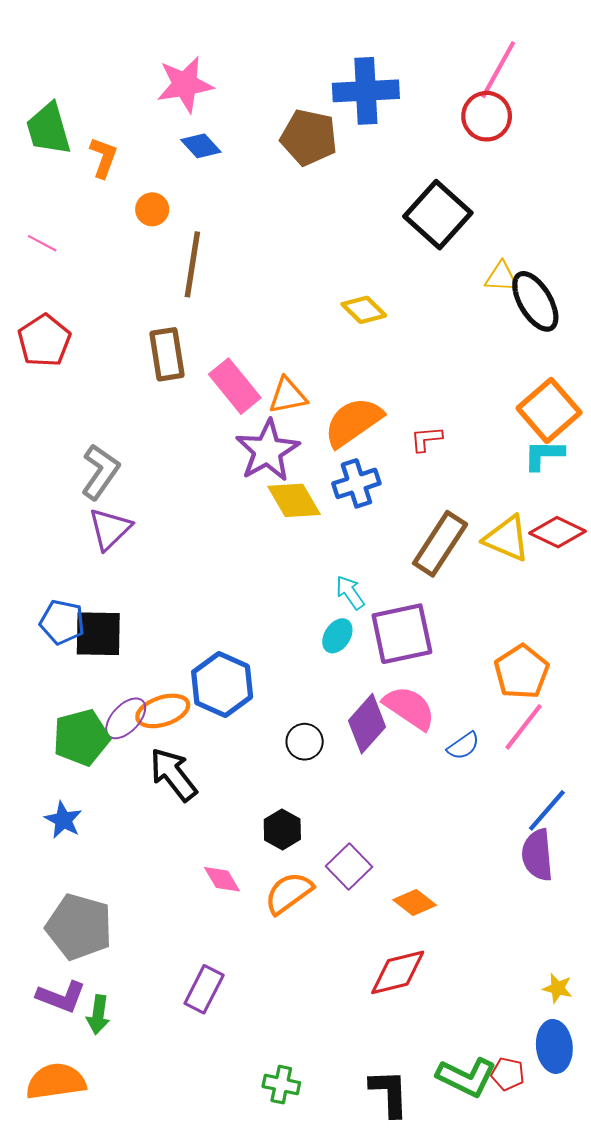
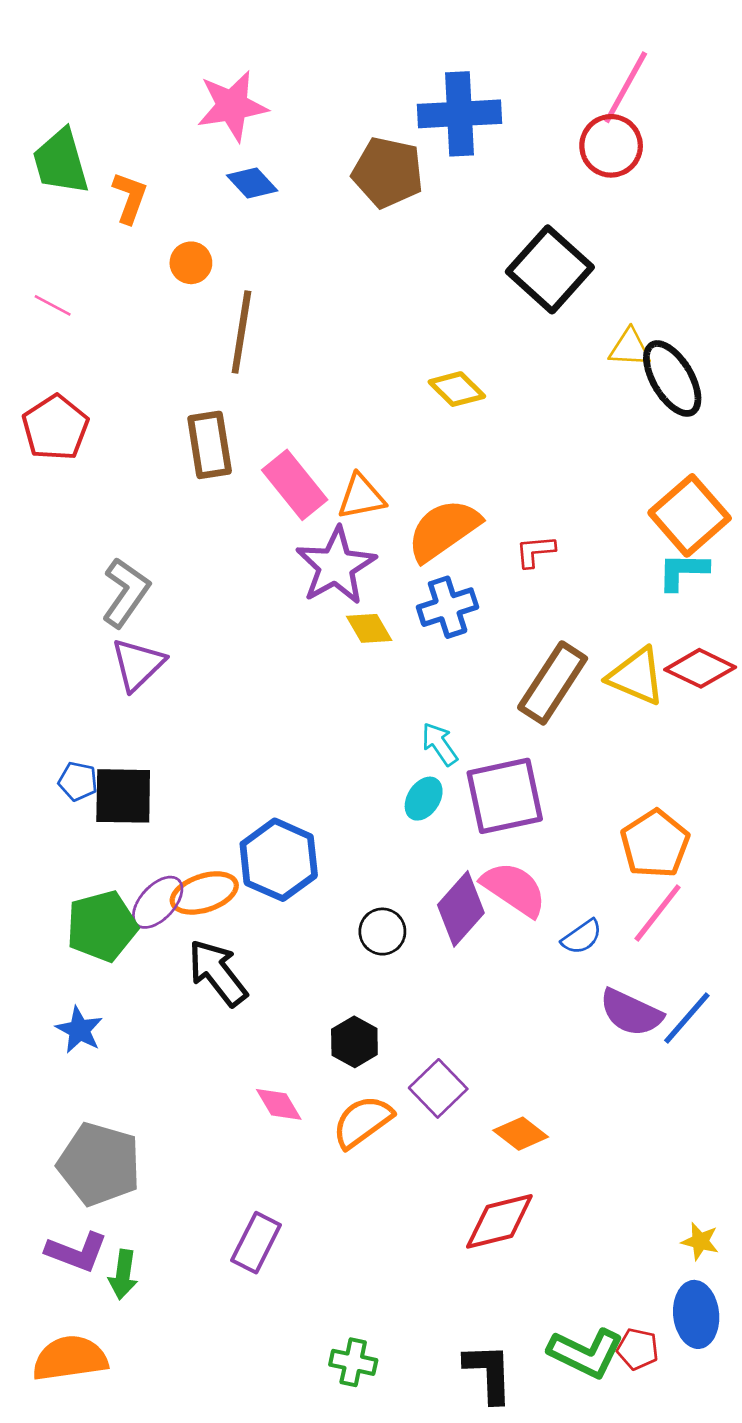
yellow diamond: (294, 500) -> (369, 628), size x0.7
blue pentagon: (62, 622) -> (78, 781), size x0.7
purple semicircle: (537, 855) -> (631, 1013), moved, turned -60

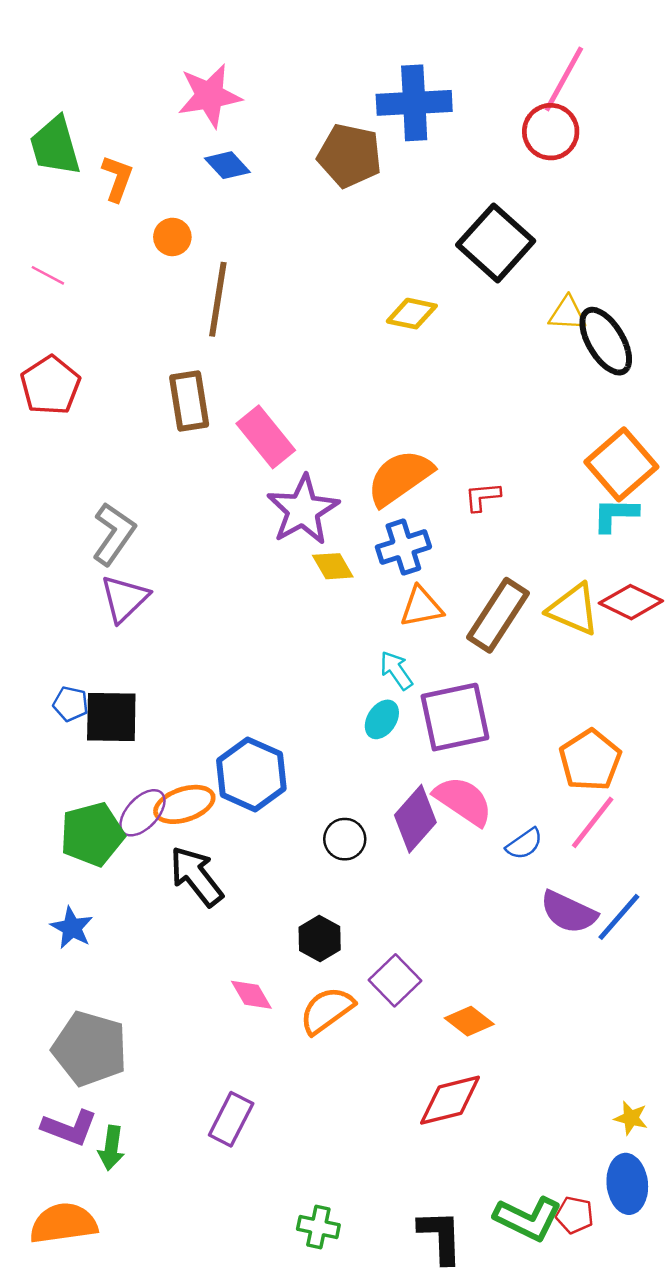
yellow diamond: (457, 389) -> (412, 314), moved, turned -33
orange triangle: (361, 497) -> (421, 607), moved

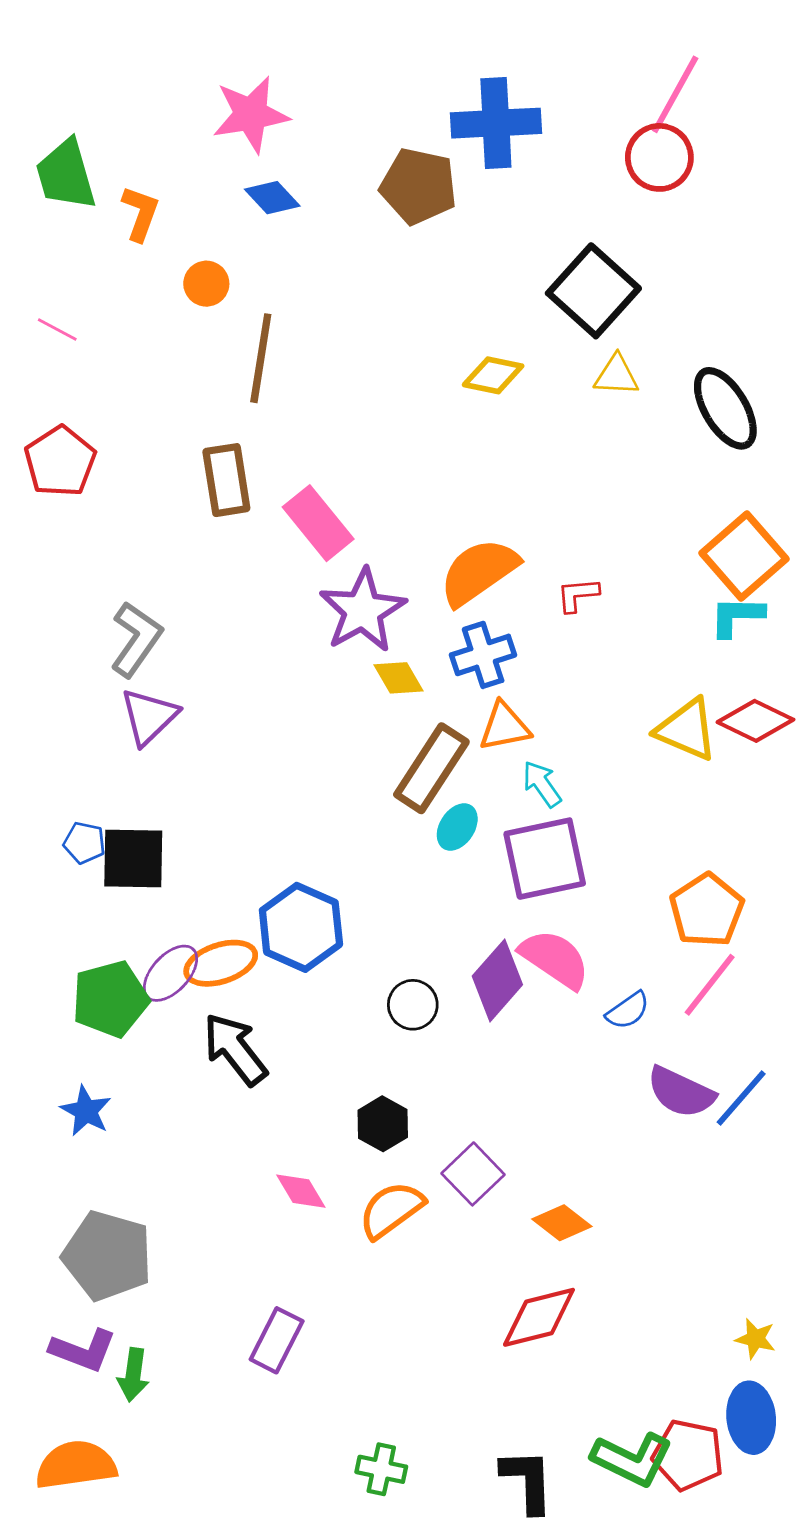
yellow triangle: (567, 314) -> (616, 375), moved
brown rectangle: (498, 615) -> (431, 768), moved
cyan arrow: (396, 670) -> (542, 784), moved
cyan ellipse: (382, 719) -> (457, 827), moved
red pentagon: (575, 1215) -> (688, 1455), size x1.6

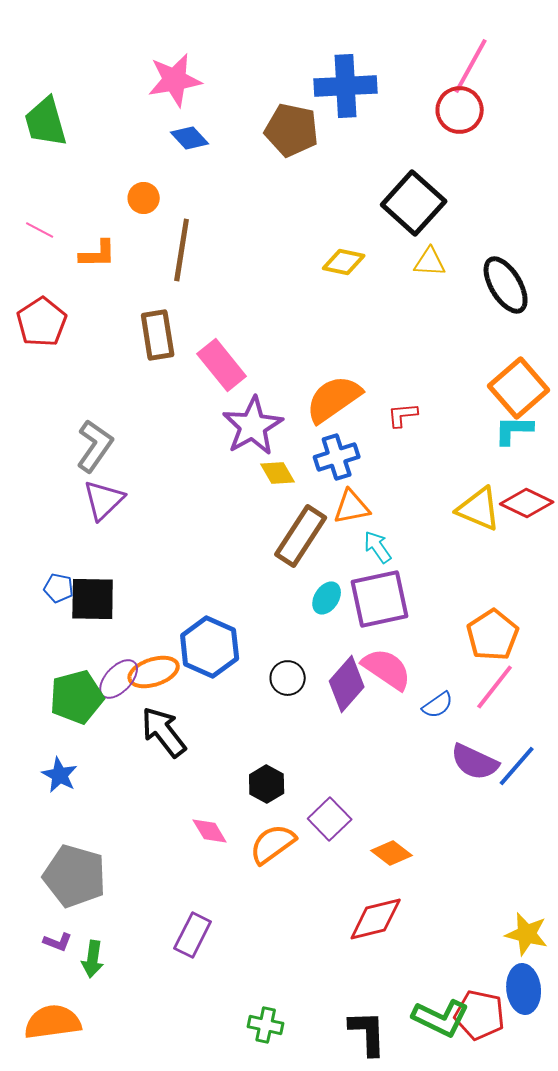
orange L-shape: (140, 213) -> (98, 254), moved, turned 69
cyan ellipse: (457, 827) -> (327, 598), moved
black circle: (413, 1005) -> (288, 678), moved
yellow star: (755, 1339) -> (527, 934), size x1.5
purple L-shape: (83, 1350) -> (58, 942), size x0.6

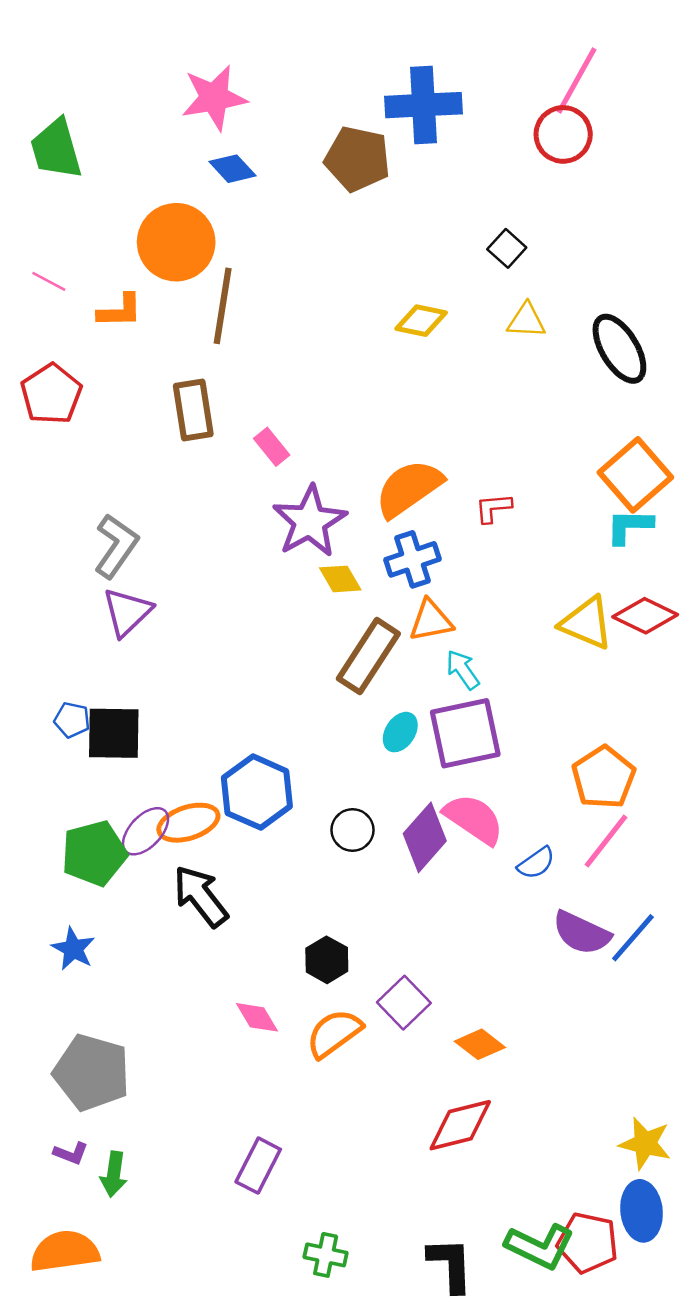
orange circle: (144, 198) -> (176, 242), size x2.0
black square: (414, 203) -> (507, 248), size x0.5
pink rectangle: (222, 365) -> (272, 447), size x0.6
purple rectangle: (193, 935) -> (258, 1166), moved

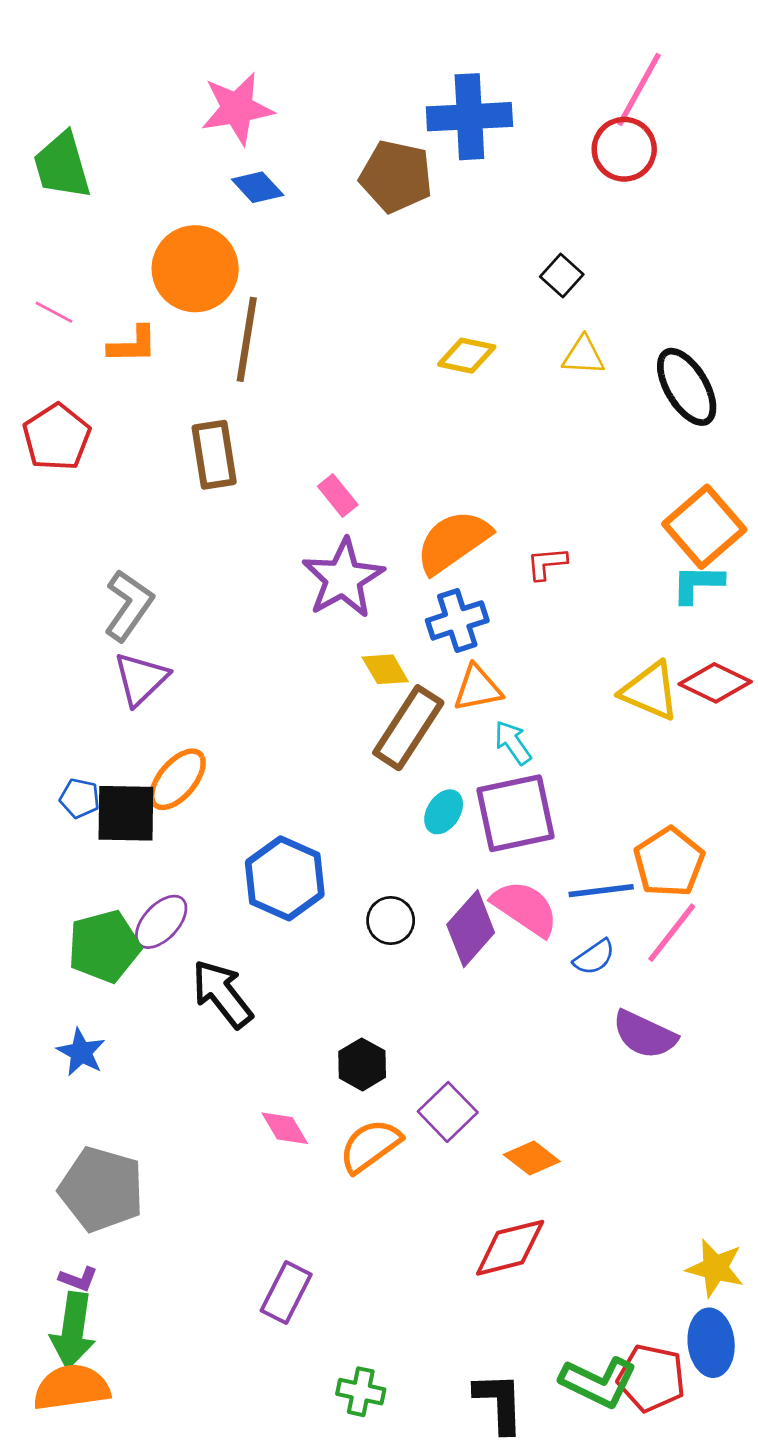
pink rectangle: (272, 447) -> (338, 495), moved
yellow diamond: (340, 579) -> (385, 669), moved
orange ellipse: (188, 823) -> (177, 779), moved, turned -32
blue line: (633, 938) -> (601, 891), moved, turned 42
green arrow: (114, 1174) -> (73, 1331), moved, size x1.5

